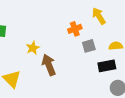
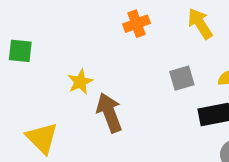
orange cross: (75, 29) -> (136, 24), moved

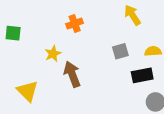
orange cross: (136, 24) -> (75, 24), moved

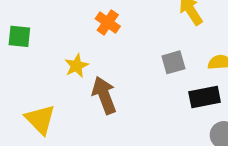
orange cross: (75, 24) -> (108, 22), turned -35

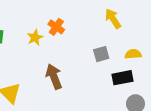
yellow star: (77, 66) -> (35, 38), moved

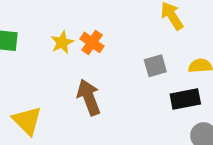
orange cross: (56, 27) -> (92, 42), moved

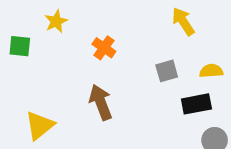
yellow star: (62, 42) -> (56, 21), moved
yellow triangle: (27, 121) -> (40, 125), turned 36

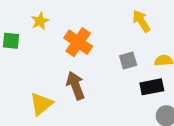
orange cross: (104, 48) -> (78, 42), size x1.5
yellow triangle: (40, 125) -> (41, 104), moved

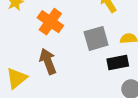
gray square: (128, 61) -> (96, 38), size x1.5

